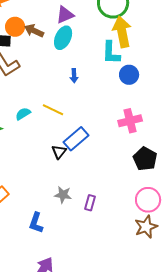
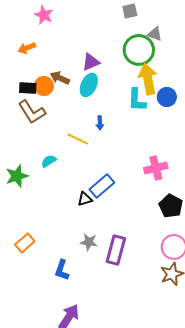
orange circle: (15, 27) -> (44, 86), moved
blue circle: (129, 75) -> (167, 97), moved
yellow line: (53, 110) -> (78, 139), moved
black triangle: (59, 152) -> (85, 199), turned 35
purple rectangle: (90, 203) -> (116, 250), size x1.8

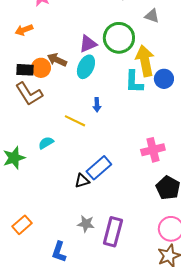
green circle: (139, 50) -> (119, 38), moved

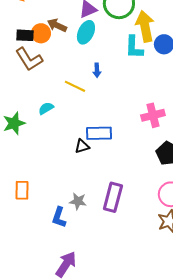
blue rectangle: (99, 168) -> (99, 133), turned 40
gray star: (86, 224) -> (78, 201), moved
orange rectangle: (22, 225) -> (22, 190), turned -48

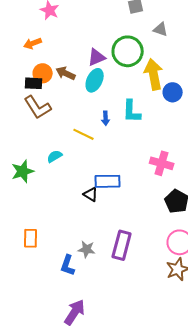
orange circle: (41, 33) -> (43, 73), moved
cyan L-shape: (134, 47) -> (132, 111), moved
pink cross: (153, 115) -> (162, 163), turned 30
black triangle: (82, 146) -> (91, 194), turned 49

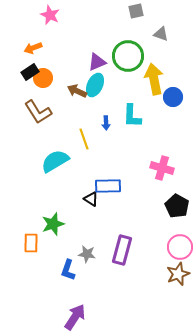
brown arrow: (66, 73) -> (77, 91), moved
black rectangle: (34, 83) -> (30, 72), moved, turned -36
yellow line: (84, 134) -> (84, 139), turned 45
cyan semicircle: (55, 156) -> (55, 161), size x1.8
green star: (23, 171) -> (53, 224), moved

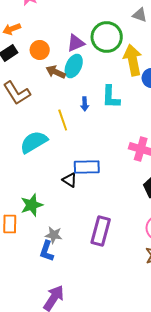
orange circle: (43, 78) -> (40, 50), moved
gray star: (87, 254) -> (54, 235), moved

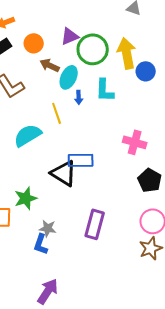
green circle: (107, 37) -> (93, 49), moved
cyan ellipse: (74, 66) -> (69, 77), moved
black triangle: (70, 180) -> (64, 173), size x1.8

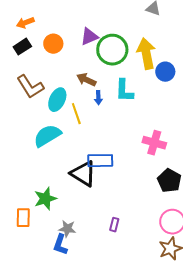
brown arrow: (50, 65) -> (86, 80), moved
cyan ellipse: (69, 77) -> (57, 100), moved
purple rectangle: (95, 224) -> (114, 225), size x0.5

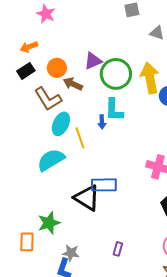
brown arrow: (86, 80) -> (73, 84), moved
brown L-shape: (30, 87) -> (48, 99), moved
cyan L-shape: (124, 91) -> (114, 110), moved

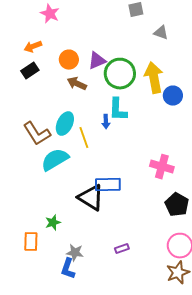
orange circle: (57, 68) -> (69, 60), moved
brown L-shape: (48, 99) -> (37, 134), moved
green star: (49, 223) -> (53, 223), size x0.7
purple rectangle: (118, 249) -> (122, 249), turned 56

